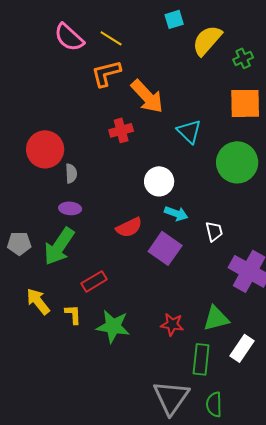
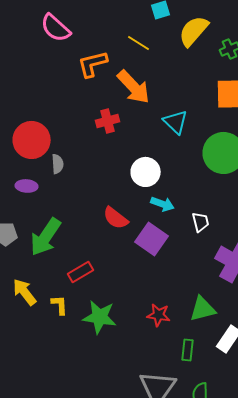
yellow line: (111, 38) -> (139, 43), moved
purple ellipse: (70, 208) -> (27, 186), moved
red semicircle: (129, 227) -> (116, 218), turned 64
green rectangle: (201, 359) -> (188, 350), size x0.7

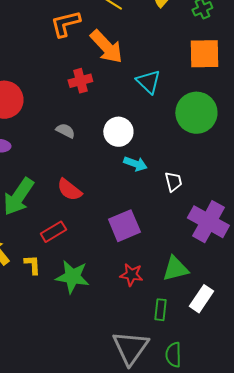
gray semicircle: (58, 164) -> (65, 131), moved, turned -60
red semicircle: (116, 218) -> (69, 190), moved
purple square: (152, 239) -> (124, 226), moved, turned 32

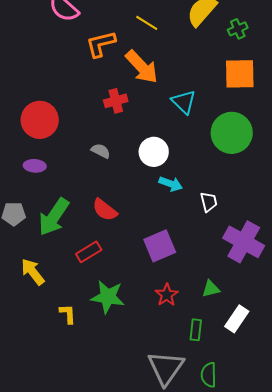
yellow L-shape: (32, 265) -> (68, 314), moved
green triangle: (175, 269) -> (211, 289), size x0.7
red star: (131, 275) -> (167, 295), turned 30

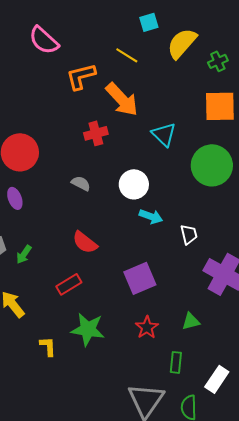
purple ellipse: (35, 166) -> (15, 198), turned 65
green arrow: (54, 217) -> (24, 254), moved, size x0.5
white rectangle: (237, 319) -> (217, 379), moved

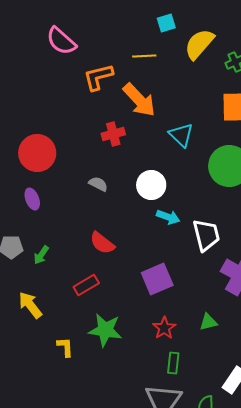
yellow line: (127, 55) -> (144, 56), turned -35
white trapezoid: (189, 234) -> (206, 235), size x1.6
green rectangle: (176, 362) -> (173, 363), moved

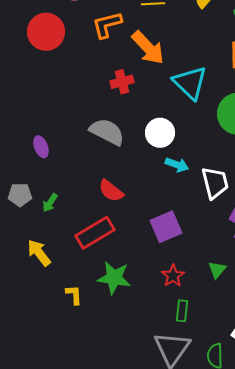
cyan triangle: (181, 135) -> (190, 83), size x1.4
red circle: (37, 153) -> (46, 32), moved
gray semicircle: (98, 184) -> (107, 132), size x1.8
red rectangle: (86, 285) -> (95, 233), size x1.5
green triangle: (208, 322) -> (217, 270), turned -36

